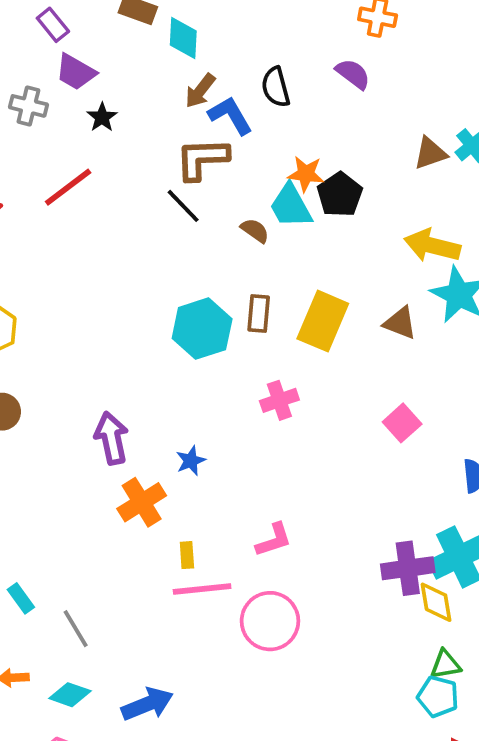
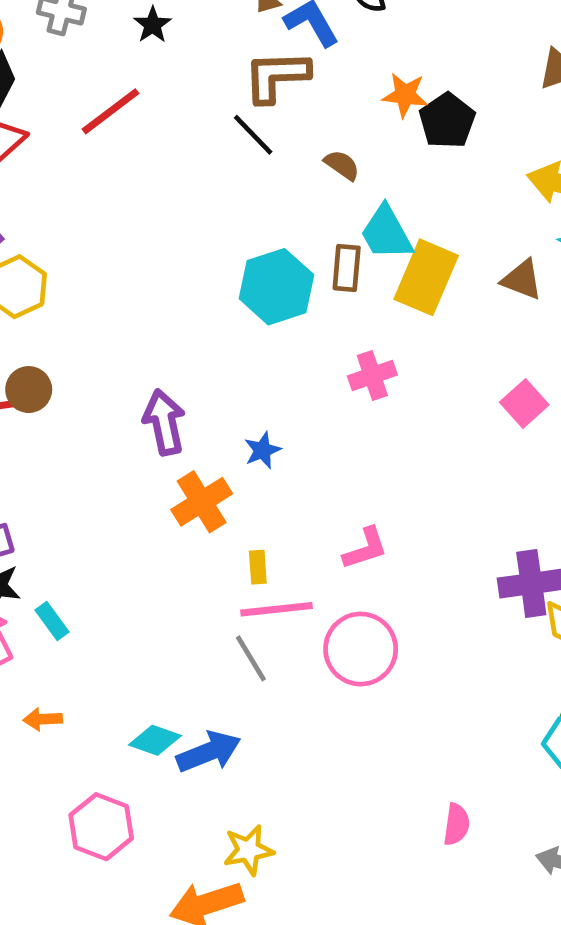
cyan trapezoid: (291, 206) -> (386, 233), moved
gray line: (76, 629) -> (251, 658), moved
cyan diamond: (70, 695) -> (155, 740), moved

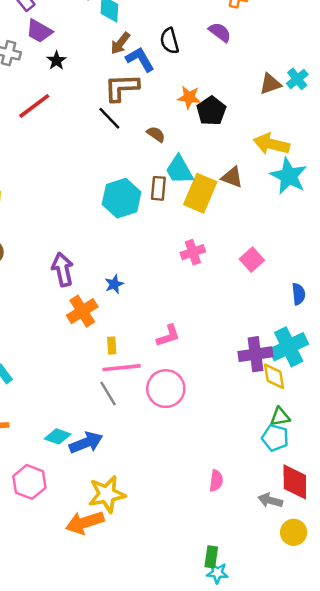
brown triangle: (522, 280) -> (232, 177), moved
pink cross: (372, 375) -> (193, 252), moved
yellow star: (248, 850) -> (107, 494), size x1.4

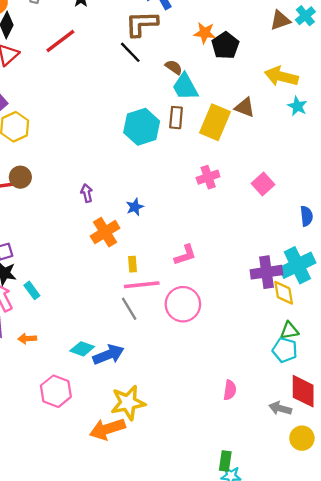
cyan trapezoid: (179, 170) -> (185, 87), moved
cyan star: (289, 176) -> (297, 106), size x0.6
purple arrow: (63, 269) -> (87, 193), size x0.6

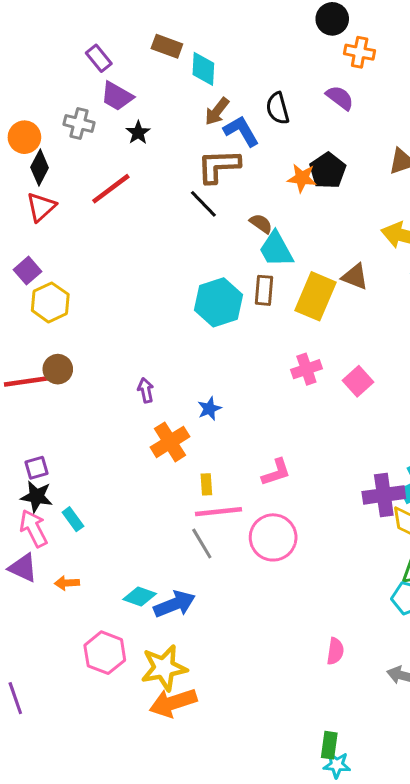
black pentagon: (225, 45) -> (328, 170), moved
pink square: (263, 184) -> (358, 381), moved
yellow star: (128, 403) -> (164, 668), moved

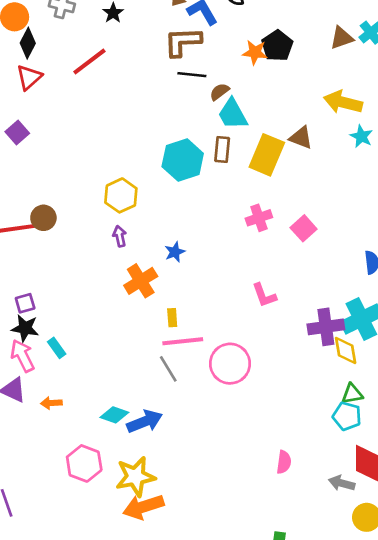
black line: (203, 204) -> (192, 75), moved, turned -40
brown semicircle: (261, 224) -> (219, 92), turned -72
yellow hexagon: (50, 302) -> (121, 195), moved
pink L-shape: (276, 472) -> (264, 295), moved, turned 88

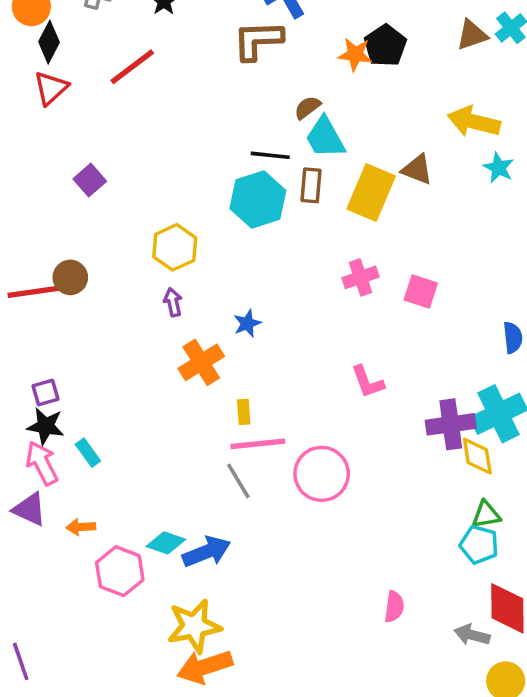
black line: (192, 75) -> (270, 155), moved
purple square: (17, 132) -> (90, 180), moved
pink square: (304, 228) -> (421, 292), turned -30
pink hexagon: (84, 463) -> (120, 571), moved

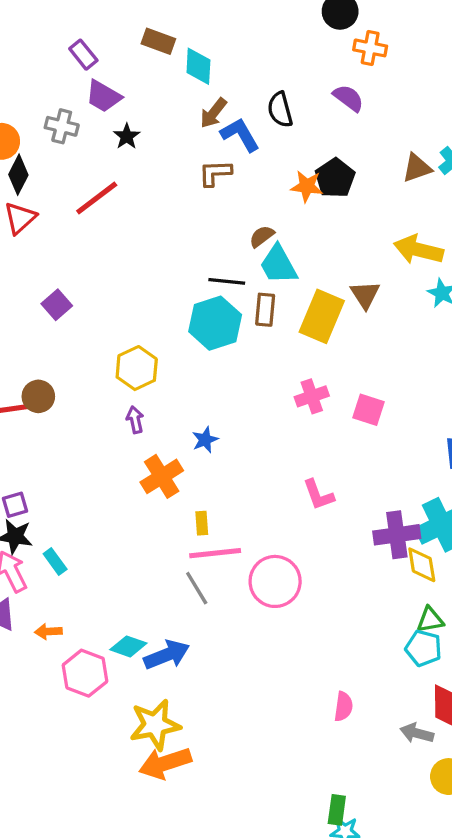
brown L-shape: (258, 40) -> (215, 173), size x0.7
brown triangle: (417, 169) -> (365, 295), turned 36

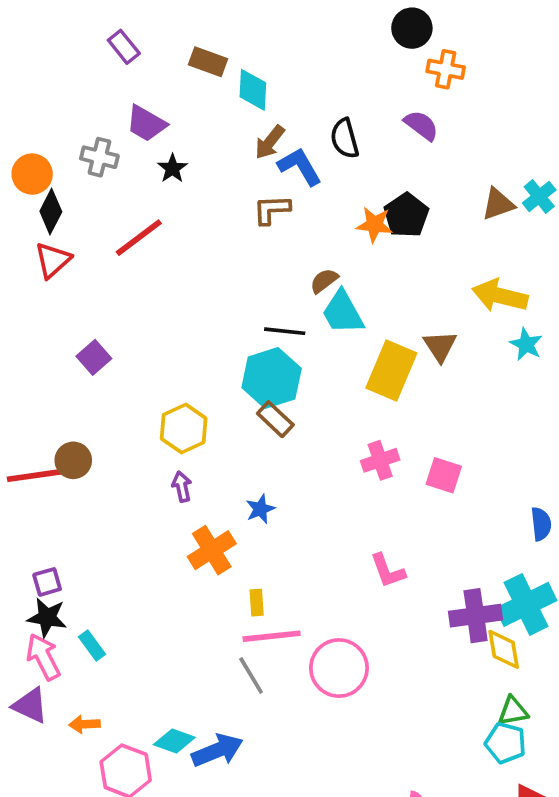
purple rectangle: (83, 55) -> (124, 47), moved
brown rectangle: (265, 310) -> (275, 419), moved, turned -52

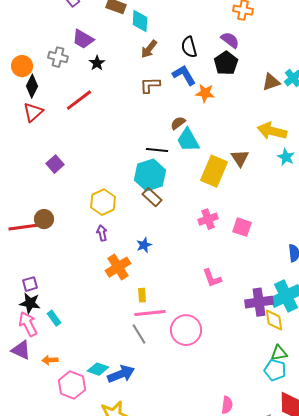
blue L-shape: (300, 167) -> (184, 75), moved
black pentagon: (406, 215) -> (226, 63), moved

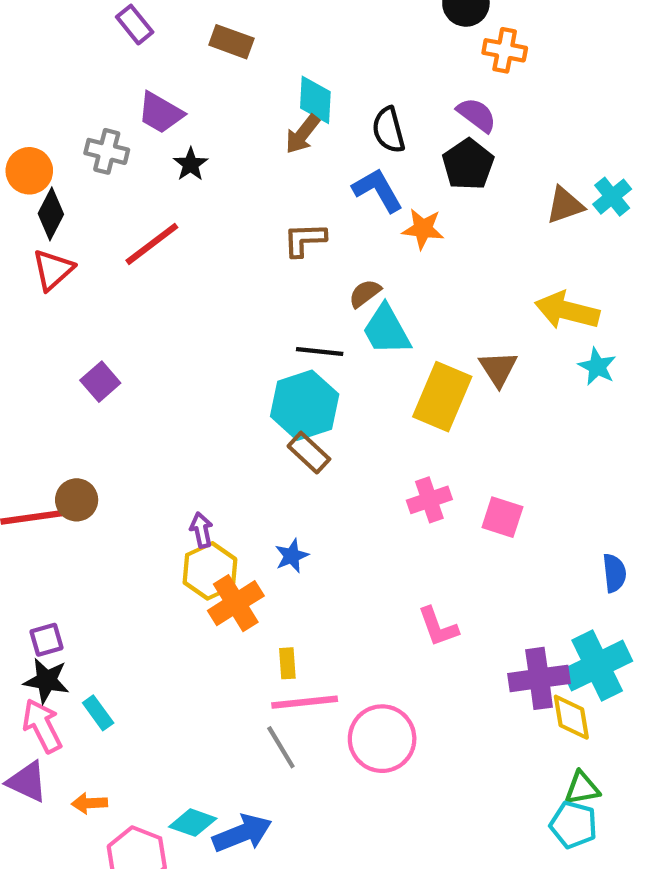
cyan diamond: (140, 21) -> (315, 100), moved
brown L-shape: (150, 85) -> (305, 240), moved
yellow hexagon: (103, 202) -> (210, 571), moved

